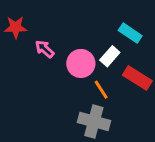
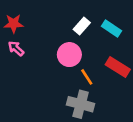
pink arrow: (45, 49) -> (16, 48), moved
white rectangle: (110, 56) -> (82, 26), moved

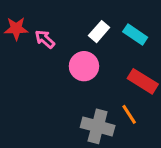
pink arrow: (16, 48) -> (45, 39), moved
orange line: (87, 77) -> (129, 114), moved

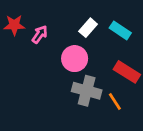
pink arrow: (45, 39) -> (40, 34), turned 84
gray cross: (98, 126) -> (87, 91), moved

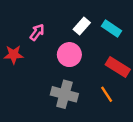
red star: (14, 25) -> (14, 55), moved
gray cross: (87, 91) -> (64, 94), moved

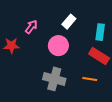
cyan rectangle: (112, 29) -> (100, 32), moved, turned 63
orange line: (107, 94) -> (90, 79), turned -48

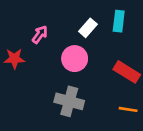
cyan rectangle: (100, 32) -> (119, 21), moved
orange line: (90, 79) -> (128, 109), moved

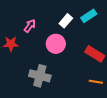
cyan rectangle: (119, 21) -> (89, 16), turned 49
gray cross: (69, 101) -> (40, 76), moved

